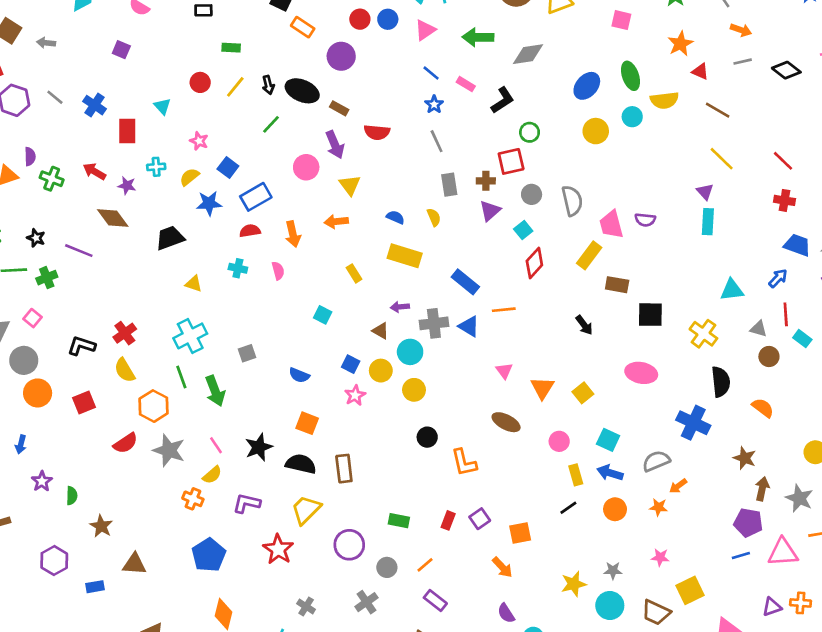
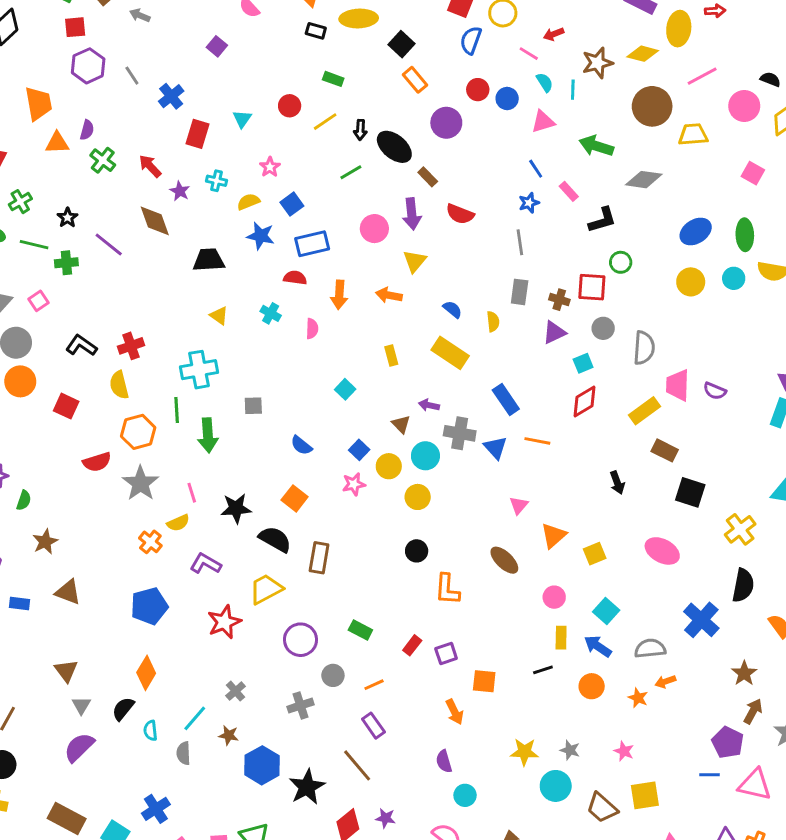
red square: (84, 402) -> (66, 406), turned 30

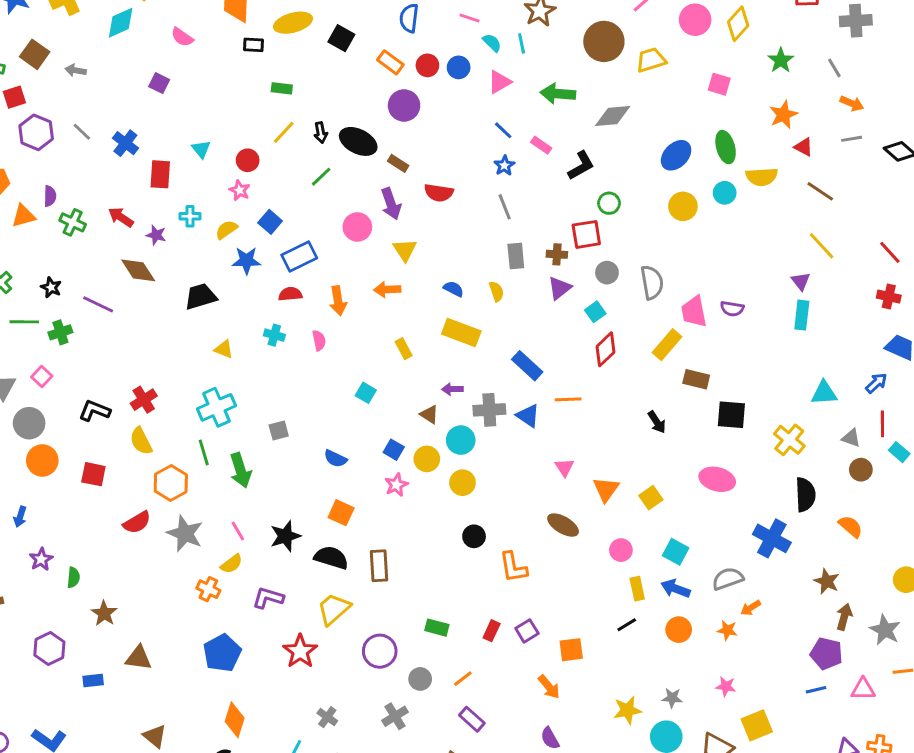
orange rectangle: (415, 80) -> (390, 62), moved
red circle: (290, 106) -> (248, 160), moved
pink triangle: (755, 785) -> (863, 689), size x0.7

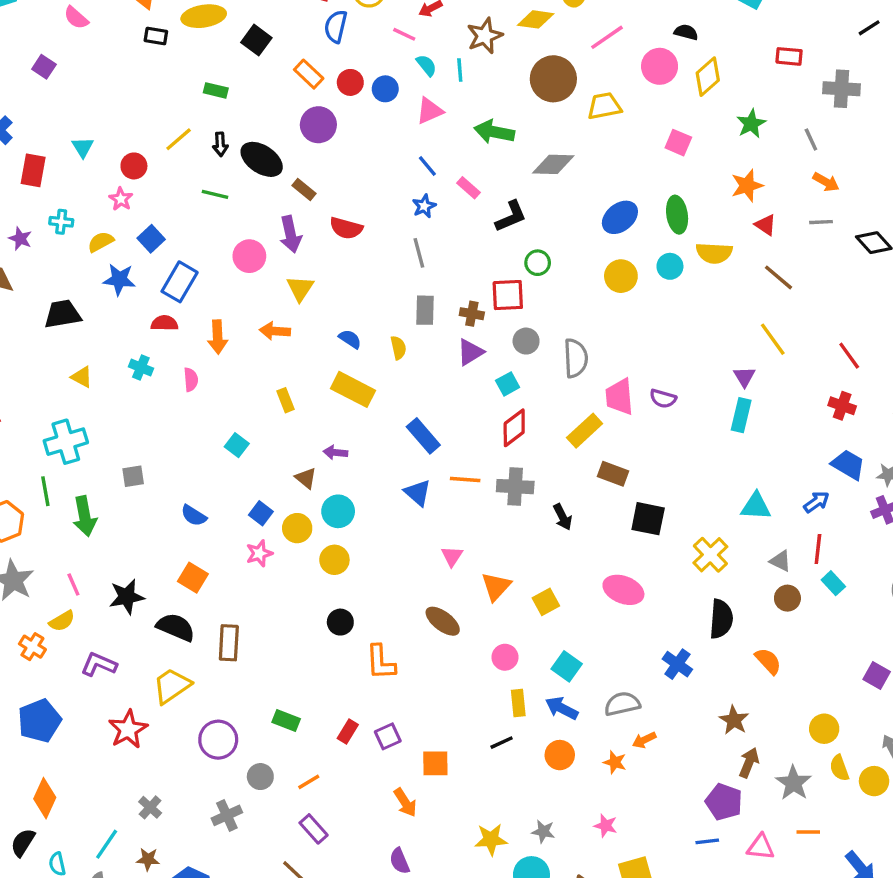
green rectangle: (282, 88) -> (216, 90), moved
green line: (321, 177) -> (215, 194), turned 50
blue rectangle: (299, 256) -> (180, 282), turned -40
gray cross: (489, 410) -> (515, 487), moved
blue cross: (772, 538) -> (677, 664), size x0.7

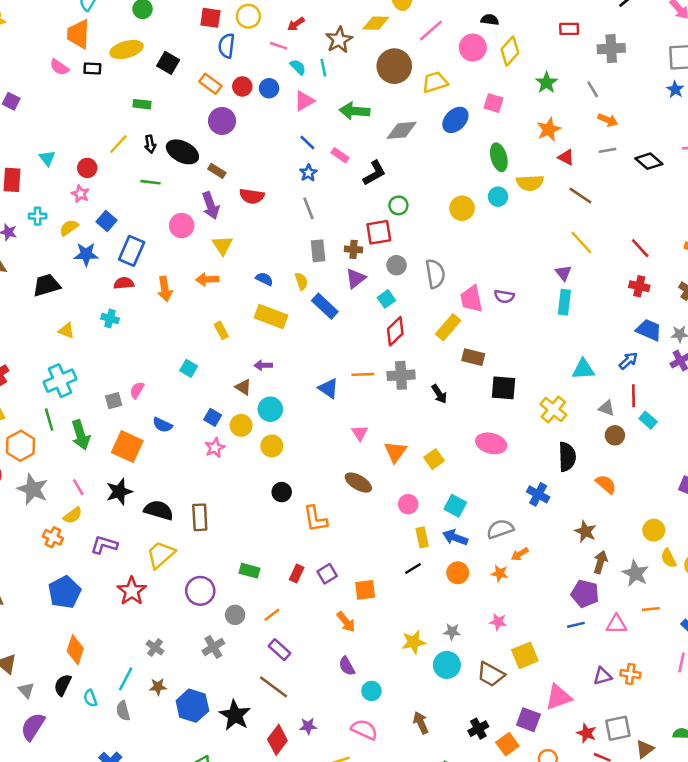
pink semicircle: (76, 18) -> (59, 67), moved
blue ellipse: (620, 217) -> (455, 120), moved
pink semicircle: (191, 380) -> (137, 390), moved, turned -138
blue rectangle: (423, 436) -> (325, 306), moved
orange square: (193, 578) -> (127, 447), moved, size x1.4

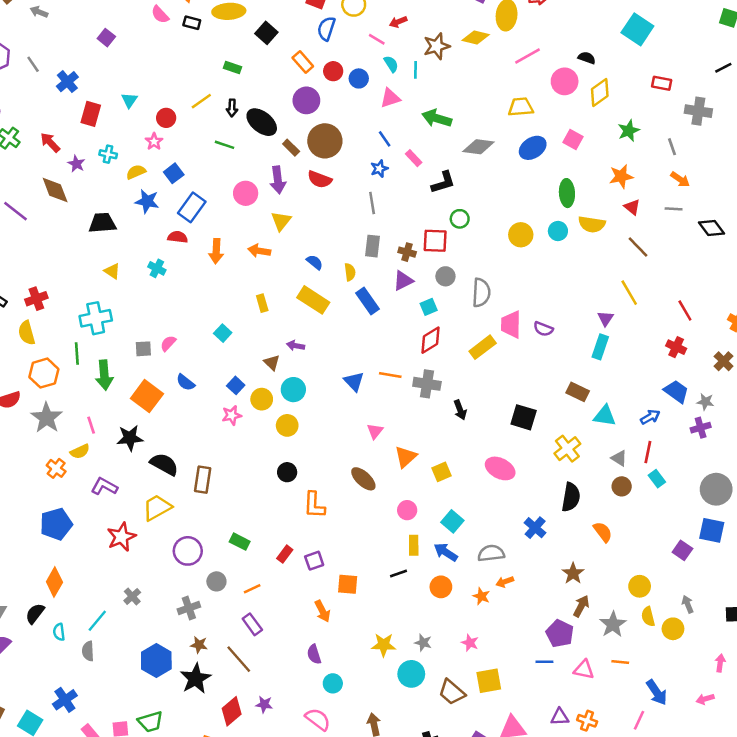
brown circle: (394, 66) -> (325, 141), moved
brown rectangle: (473, 357) -> (578, 392), moved
brown star: (158, 687) -> (199, 645), moved

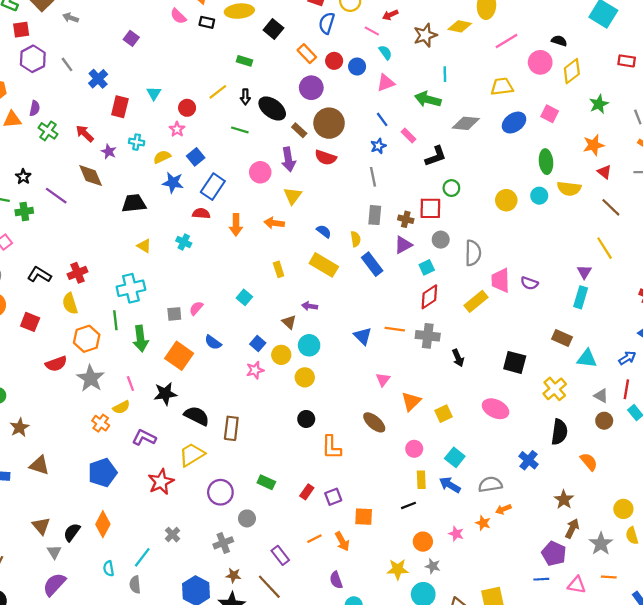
cyan line: (416, 70) -> (445, 74), moved
orange circle: (441, 587) -> (423, 542), moved
orange line: (252, 589) -> (314, 539), moved
black semicircle: (35, 613) -> (72, 532), moved
pink star: (470, 643) -> (456, 534), moved

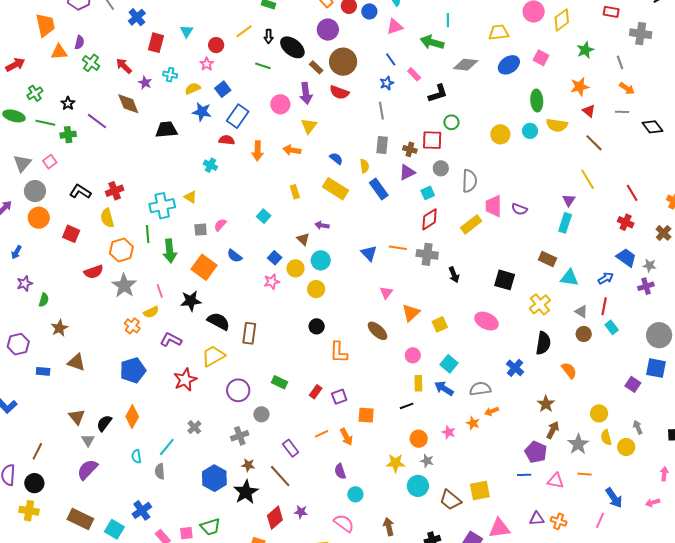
yellow triangle: (144, 246) -> (190, 197), moved

